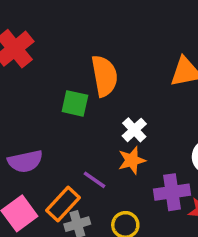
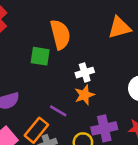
white cross: (134, 130) -> (85, 73), turned 30
purple cross: (172, 192) -> (104, 128), moved

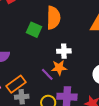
purple line: (58, 111) -> (47, 74), moved

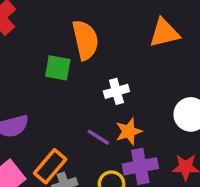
orange star: (59, 68) -> (129, 131), moved

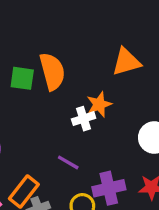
green square: (58, 68) -> (22, 78), moved
orange star: (129, 131) -> (99, 104), moved

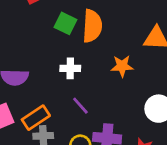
white cross: (84, 119) -> (70, 68), moved

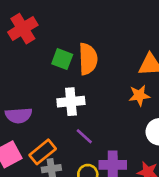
orange star: (122, 66) -> (139, 95), moved
white cross: (70, 68) -> (71, 102), size x1.4

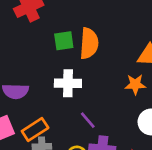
green square: (62, 59) -> (64, 41), turned -35
purple line: (84, 136) -> (88, 120), moved

